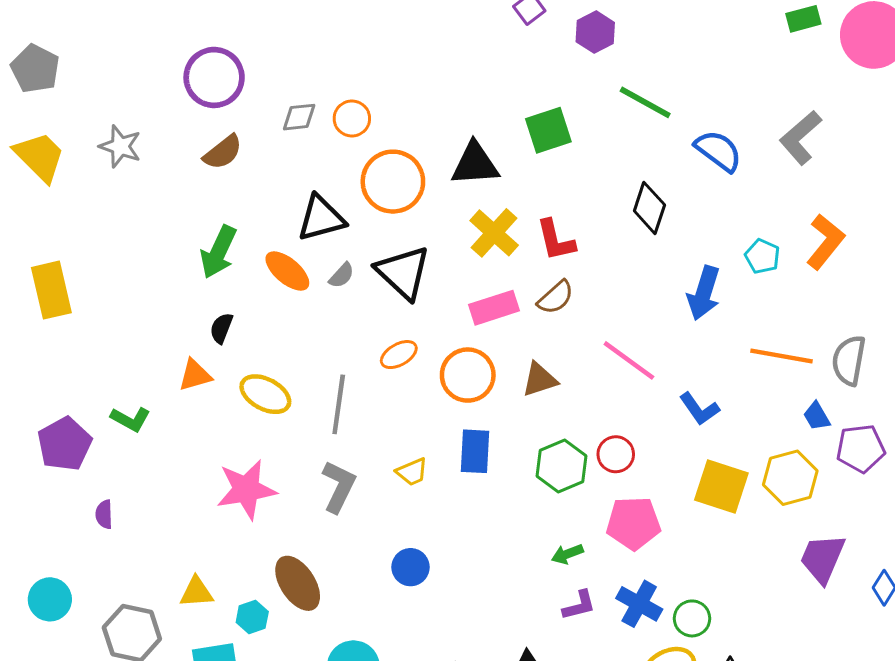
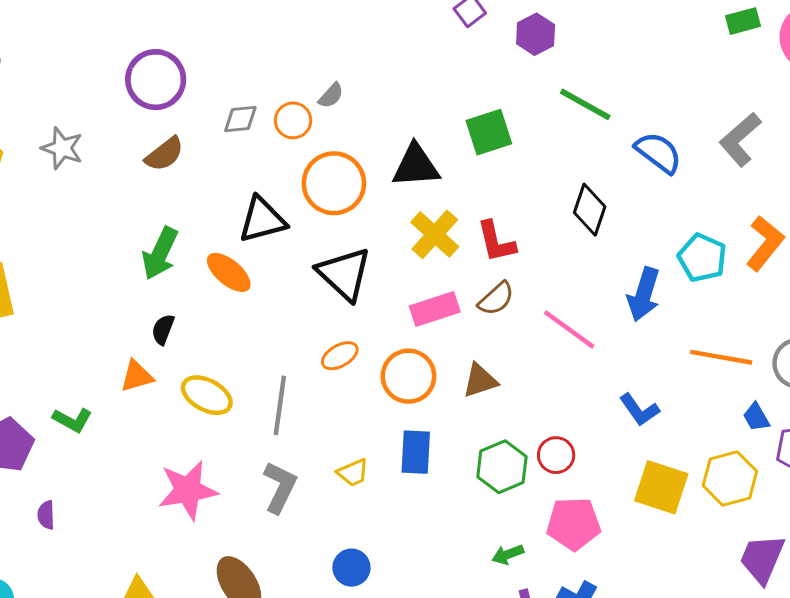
cyan pentagon: (762, 256) -> (702, 258), size x1.4
gray semicircle: (342, 275) -> (331, 96), moved
pink line: (629, 360) -> (569, 329), moved

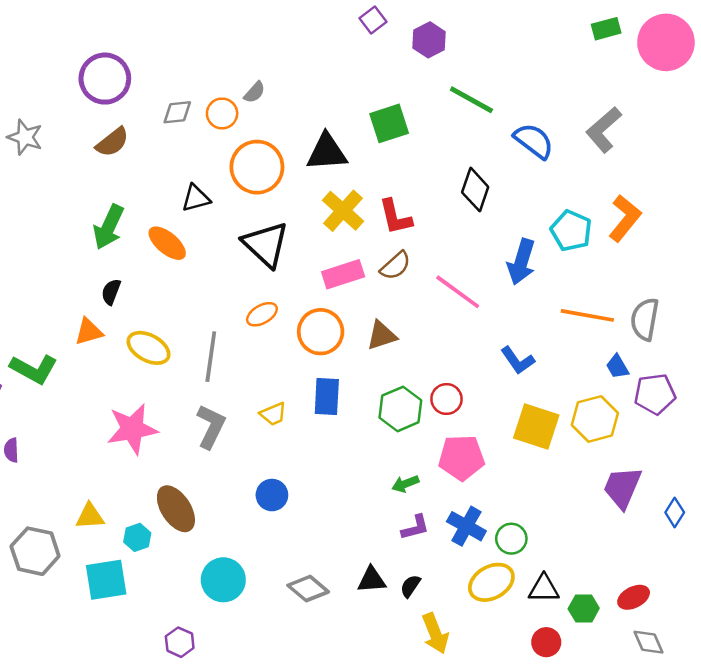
black triangle: (262, 220) -> (196, 198), size x0.7
green L-shape: (72, 420) -> (34, 369), size x1.4

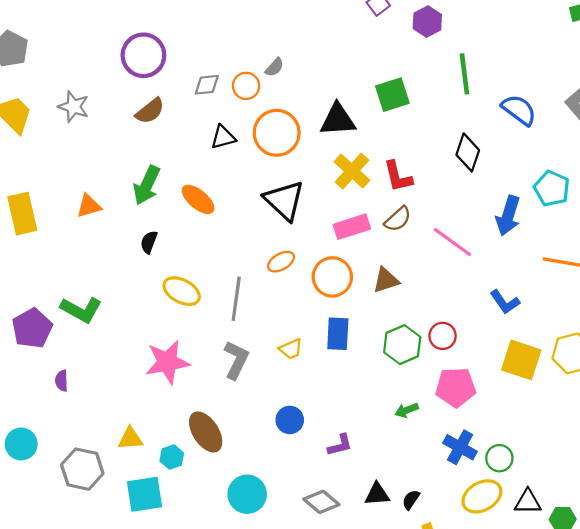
green line: (471, 100) -> (464, 74), turned 54
black triangle: (196, 198) -> (223, 137), moved
orange triangle: (89, 332) -> (89, 206), moved
purple L-shape: (415, 527) -> (340, 445), moved

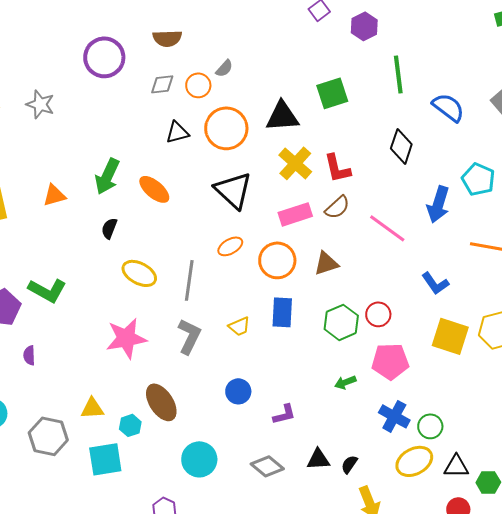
brown semicircle: (150, 111) -> (167, 38), moved, turned 36

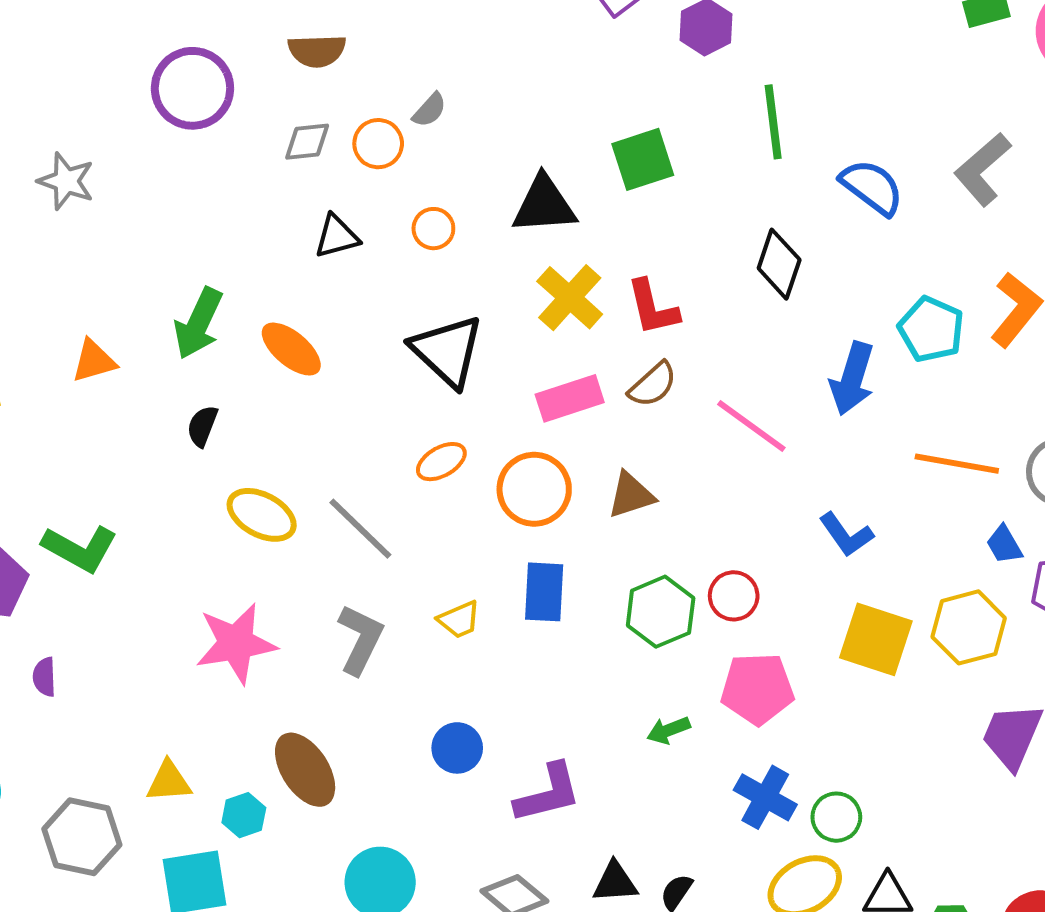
orange circle: (226, 128) -> (433, 229), size x0.5
gray line: (189, 280) -> (360, 529), turned -54
purple L-shape: (284, 414) -> (548, 793), size x1.5

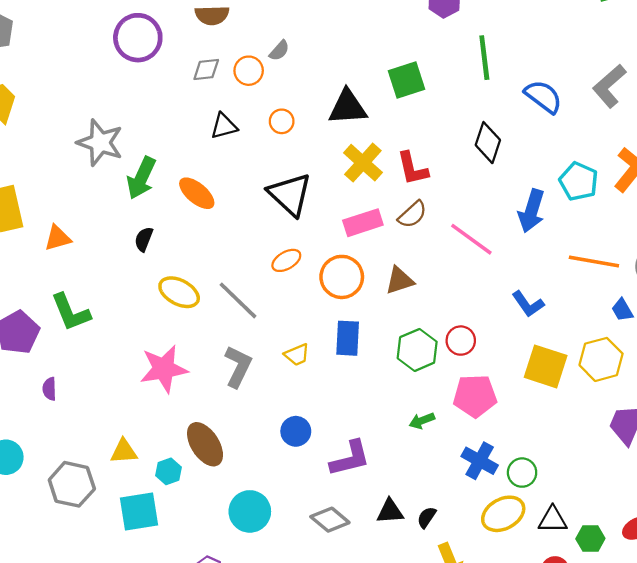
gray star: (66, 181) -> (100, 143), moved, size x1.4
orange triangle: (94, 361) -> (58, 238), moved
green L-shape: (80, 548) -> (71, 312), turned 39

